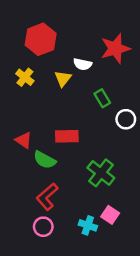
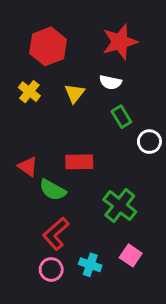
red star: (115, 48) -> (120, 42), moved
white semicircle: (83, 64) -> (110, 82), moved
cyan cross: (88, 225) -> (90, 265), moved

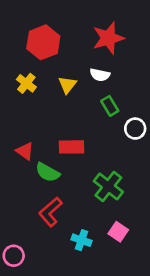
pink circle: (51, 269) -> (14, 256), moved

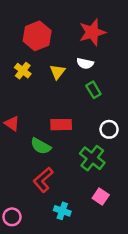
white circle: (135, 129) -> (109, 129), moved
red triangle: (25, 151) -> (12, 123), moved
cyan cross: (81, 240) -> (62, 211), moved

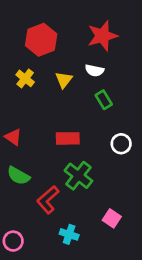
green semicircle: (41, 146) -> (18, 176), moved
green cross: (92, 158) -> (78, 176), moved

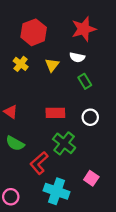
white circle: (121, 144) -> (90, 117), moved
cyan cross: (69, 234) -> (56, 191), size x1.6

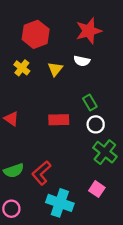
green rectangle: (85, 81) -> (90, 102), moved
green semicircle: (15, 143) -> (14, 171), moved, turned -48
green cross: (64, 143) -> (105, 152), moved

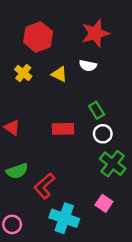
yellow triangle: (55, 69) -> (59, 74), turned -42
green semicircle: (14, 171) -> (17, 171), moved

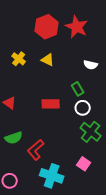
red star: (95, 33) -> (77, 27), turned -30
red hexagon: (38, 37) -> (47, 27), moved
white semicircle: (88, 66) -> (91, 65), moved

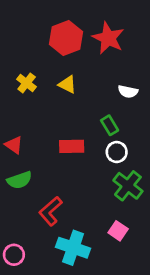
green semicircle: (14, 138) -> (20, 180), moved

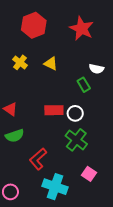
red hexagon: (66, 38) -> (34, 25), moved
green rectangle: (110, 125) -> (84, 85), moved
white circle: (117, 152) -> (75, 113), moved
green cross: (128, 186) -> (76, 140), moved

